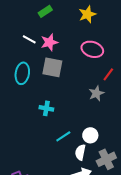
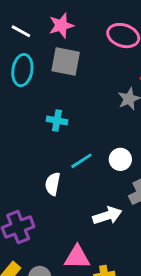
white line: (29, 39) -> (21, 31), moved
white semicircle: (80, 152) -> (53, 184), moved

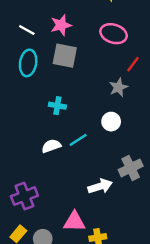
white circle: (120, 159) -> (111, 122), moved
white semicircle: (53, 184) -> (51, 146), moved, turned 60

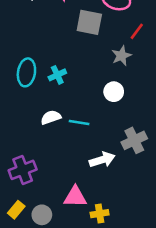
gray square: (65, 56) -> (89, 22), moved
cyan ellipse: (28, 63) -> (26, 72), moved
cyan cross: (57, 106) -> (57, 75), turned -35
cyan line: (78, 140) -> (79, 122), moved, turned 42

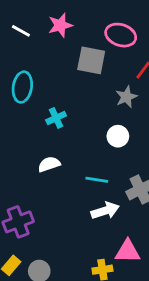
cyan ellipse: (26, 72) -> (22, 87), moved
cyan line: (79, 122) -> (97, 180), moved
pink triangle: (75, 197) -> (128, 251), moved

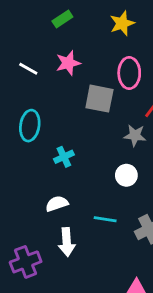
pink ellipse: (121, 35) -> (129, 73), turned 72
gray star: (126, 97) -> (135, 135), turned 30
white arrow: (105, 211) -> (67, 242), moved, turned 104

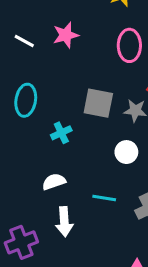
gray square: (99, 99) -> (98, 103), moved

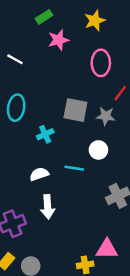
pink star: (66, 35) -> (59, 40), moved
cyan line: (104, 198) -> (74, 168), moved

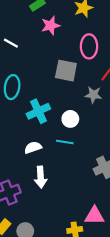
gray square: (75, 110) -> (66, 71), moved
cyan cross: (45, 134) -> (38, 111), size x1.5
white circle: (98, 150) -> (70, 119), moved

